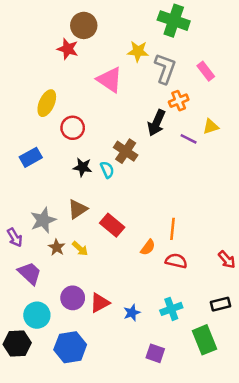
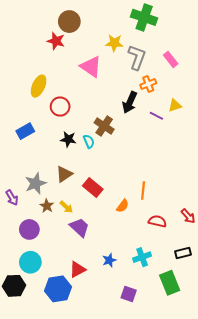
red semicircle: (176, 261) -> (157, 221), moved
purple trapezoid: (30, 273) -> (80, 227), moved
purple circle: (73, 298) -> (29, 229), moved
red triangle: (100, 303) -> (77, 269), moved

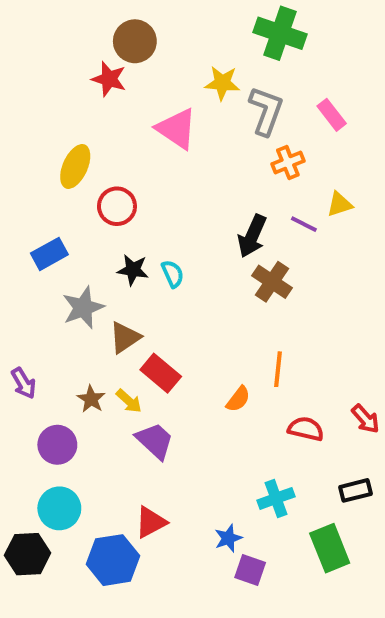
black arrow: (130, 102) -> (252, 236), moved
brown cross: (104, 126) -> (272, 282), moved
gray star: (35, 183) -> (83, 308), moved
red rectangle: (93, 187) -> (161, 373), moved
blue star: (109, 260) -> (228, 538), moved

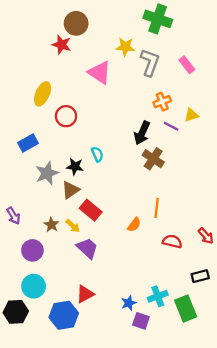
orange cross: (288, 163) -> (162, 102), moved
black star: (133, 270) -> (75, 167), moved
cyan cross: (276, 498) -> (158, 296), moved

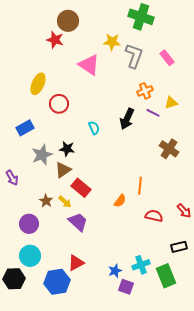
cyan semicircle: (97, 154) -> (94, 128), moved
brown cross: (153, 159) -> (169, 149), moved
purple arrow: (13, 216) -> (12, 178), moved

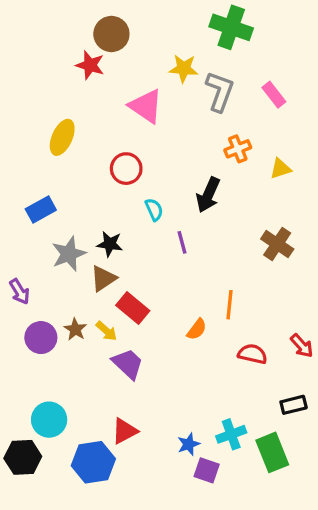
red circle: (59, 104) -> (126, 169), moved
purple line: (153, 113) -> (182, 242), moved, turned 48
purple circle: (29, 224) -> (41, 338), moved

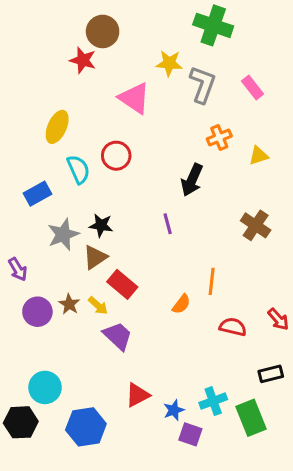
cyan semicircle: (154, 210) -> (78, 169), moved, size x1.4
red triangle: (125, 431) -> (137, 395), moved

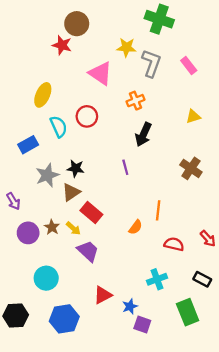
orange cross: (219, 137) -> (136, 101), moved
black rectangle: (271, 374) -> (202, 279), turned 42
cyan circle: (45, 387) -> (46, 278), moved
cyan cross: (213, 401) -> (157, 279), moved

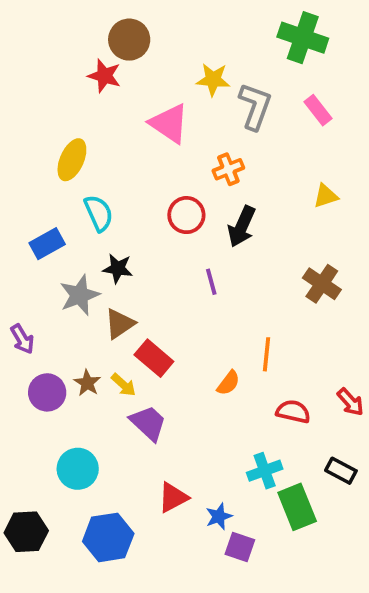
green cross: (159, 19) -> (303, 38), moved
red circle: (87, 116) -> (186, 215), moved
black star: (76, 168) -> (118, 268), moved
green rectangle: (188, 312) -> (297, 507), moved

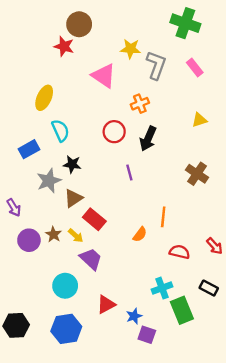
cyan circle: (78, 469) -> (65, 286), moved

